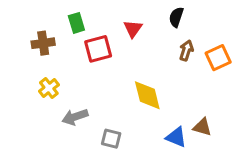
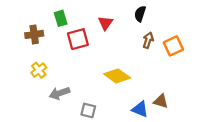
yellow diamond: (147, 95) -> (117, 76), turned -40

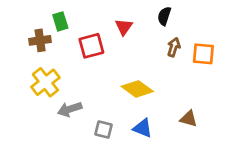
green rectangle: (61, 18) -> (60, 21), moved
orange square: (173, 46) -> (203, 54), turned 30
yellow cross: (39, 70) -> (45, 82), size x1.5
blue triangle: (140, 109) -> (143, 128), moved

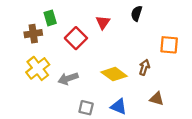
red square: (91, 46) -> (76, 38), turned -30
brown arrow: (174, 47) -> (144, 67), moved
gray arrow: (70, 109) -> (68, 79), moved

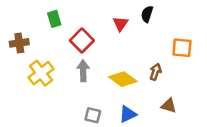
red triangle: (103, 22) -> (121, 24), moved
brown cross: (33, 34) -> (19, 43), moved
gray arrow: (68, 79) -> (83, 71), moved, turned 108
blue triangle: (119, 107) -> (128, 114), turned -48

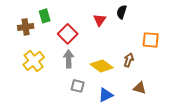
brown cross: (19, 43) -> (26, 27), moved
gray square: (93, 115) -> (78, 86), moved

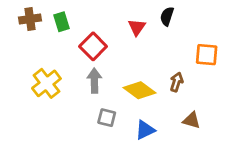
brown cross: (26, 27) -> (30, 19), moved

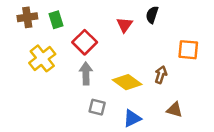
yellow cross: (46, 83) -> (42, 58), moved

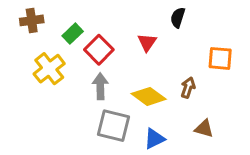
green rectangle: (56, 20) -> (73, 34), moved, turned 63
red triangle: (125, 25) -> (147, 42), moved
gray square: (97, 107) -> (113, 126), size x1.6

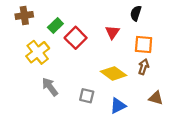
orange square: (220, 58) -> (144, 44), moved
gray arrow: (100, 86) -> (50, 87), moved, turned -36
gray square: (113, 126) -> (87, 96), size x0.6

